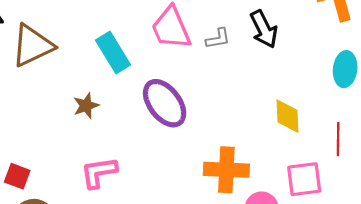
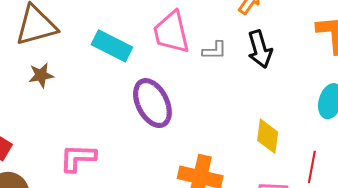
cyan rectangle: (113, 52) -> (112, 46), turned -42
brown star: (86, 106) -> (41, 75), moved

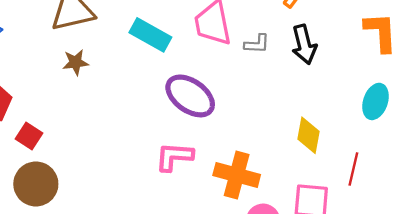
purple ellipse: (152, 103) -> (190, 96), turned -30
pink L-shape: (78, 158) -> (174, 157), moved

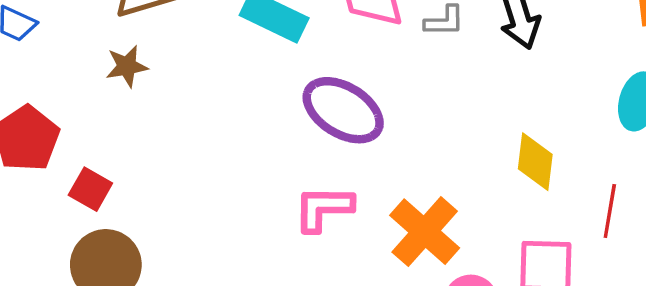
brown star: (75, 62) -> (127, 66), moved
orange cross: (237, 175) -> (425, 232), turned 30

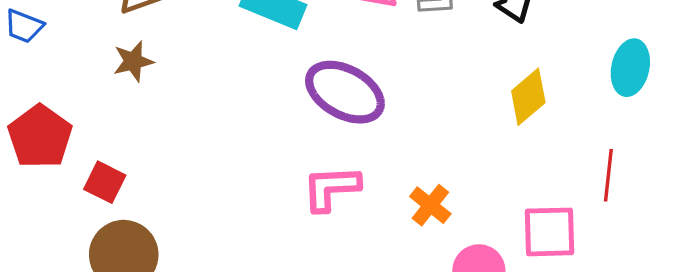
yellow diamond: (535, 162) -> (528, 97), moved, turned 46
orange cross: (425, 232) -> (430, 205), size x0.6

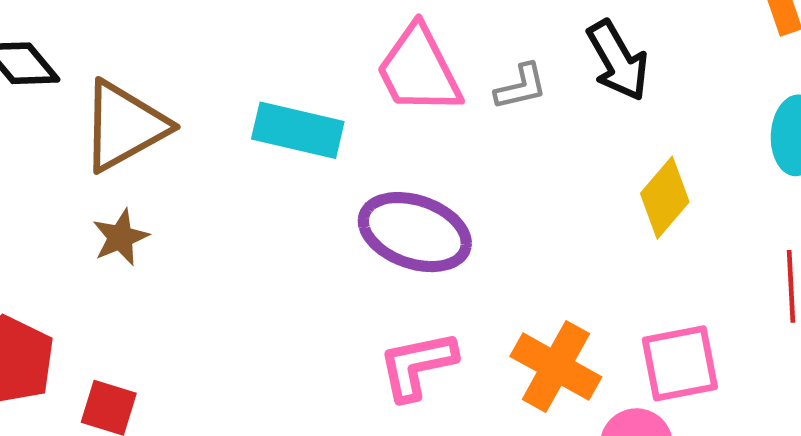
orange cross: (430, 205) -> (556, 367), size x1.5
pink square: (550, 232) -> (680, 363), moved

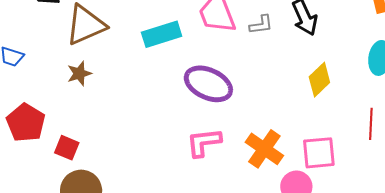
cyan rectangle: (298, 130) -> (162, 34), turned -36

